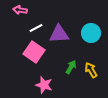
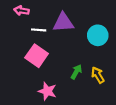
white line: (36, 28) -> (39, 30), turned 32
purple triangle: (59, 34) -> (63, 22), moved

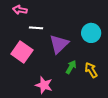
purple triangle: (63, 22) -> (59, 44), moved, turned -40
pink square: (37, 56) -> (22, 52), moved

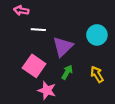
pink square: (22, 52) -> (34, 66), moved
green arrow: (71, 67) -> (67, 72), moved

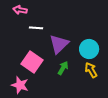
cyan circle: (97, 35) -> (89, 49), moved
pink star: (47, 90) -> (20, 85), moved

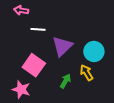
green arrow: (63, 68) -> (65, 81), moved
yellow arrow: (91, 70) -> (87, 73), moved

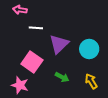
yellow arrow: (87, 73) -> (91, 81), moved
green arrow: (65, 81) -> (62, 77), turned 88

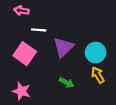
pink square: (32, 62) -> (25, 54), moved
yellow arrow: (91, 81) -> (98, 75), moved

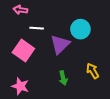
cyan circle: (96, 52) -> (80, 29), moved
green arrow: (67, 83) -> (63, 78), turned 48

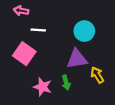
purple triangle: (60, 44) -> (77, 59), moved, turned 35
pink star: (20, 86) -> (42, 87), moved

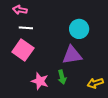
white line: (38, 30) -> (26, 28), moved
yellow arrow: (97, 75) -> (95, 83), moved, turned -77

